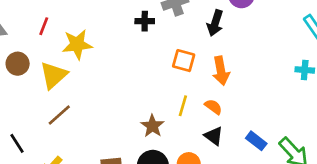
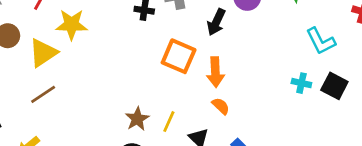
orange square: (184, 61) -> (179, 56), size x1.4
yellow line: (183, 106) -> (169, 122), moved
orange semicircle: (213, 107) -> (221, 106), moved

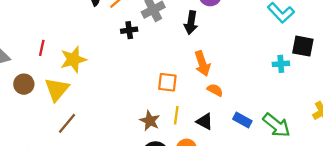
orange square: (179, 56) -> (167, 82), moved, size x0.7
cyan cross: (301, 83) -> (281, 64), moved

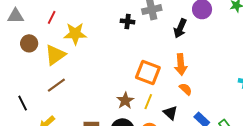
orange square: (167, 82) -> (148, 73), size x1.4

